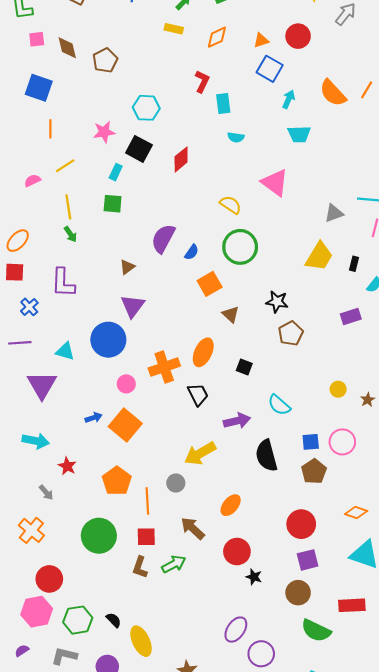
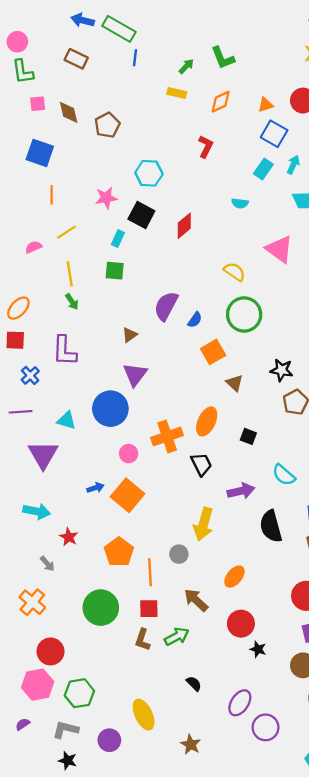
cyan rectangle: (223, 104) -> (263, 169), moved, turned 42
yellow arrow: (200, 453) -> (203, 524), turned -44
black semicircle: (114, 620) -> (194, 684), moved

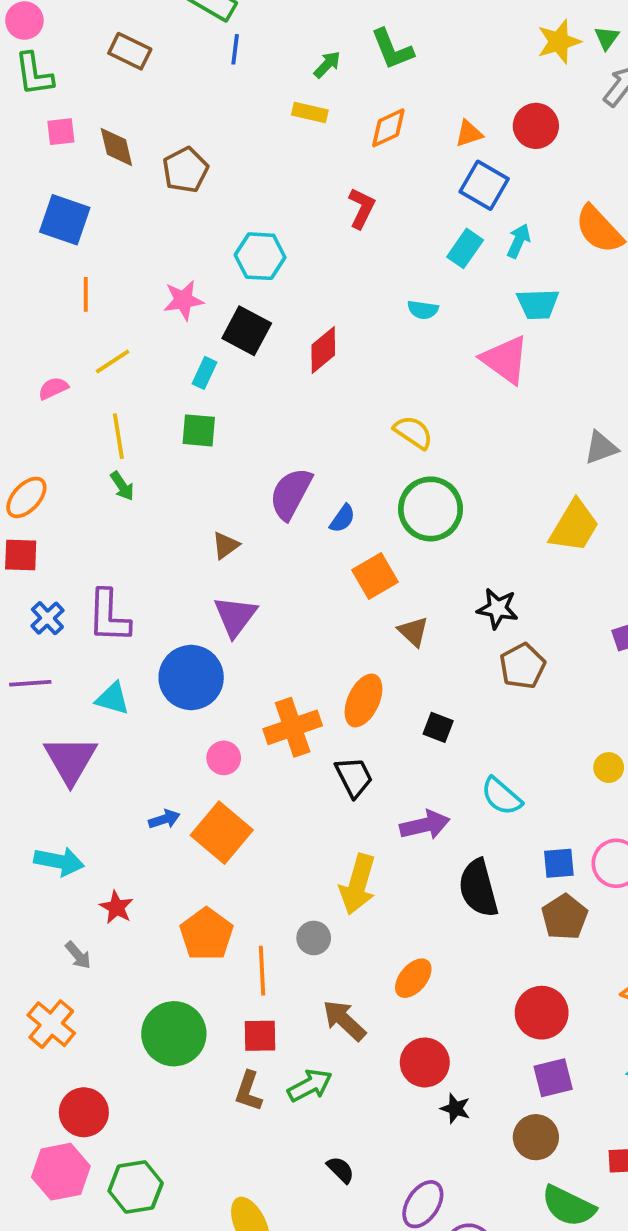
pink triangle: (279, 249) -> (505, 360), moved
purple L-shape: (64, 351) -> (109, 616), moved

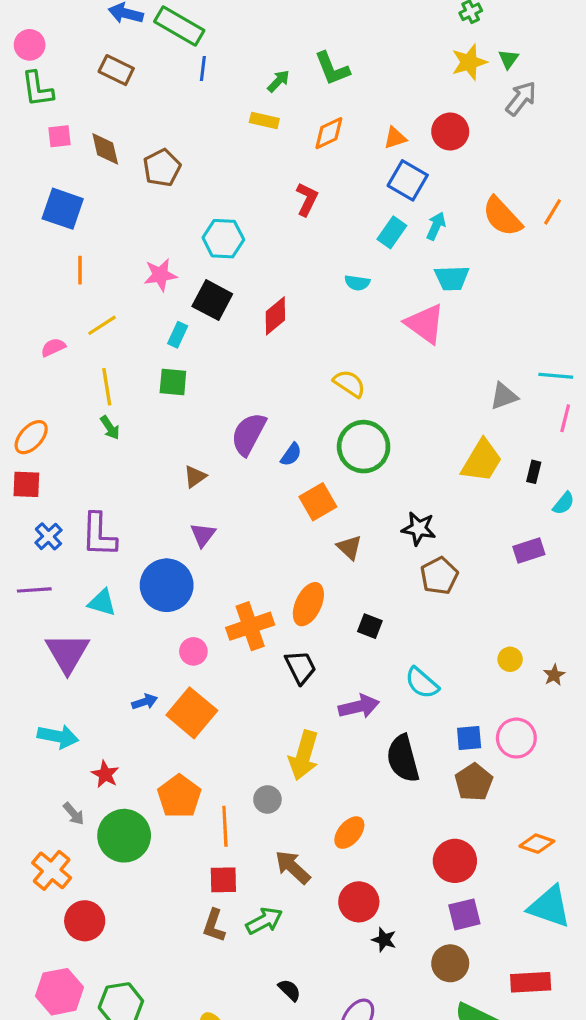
purple triangle: (235, 616) -> (203, 535), size x0.7
green circle: (174, 1034) -> (124, 836), moved
red circle: (84, 1112) -> (85, 921), moved

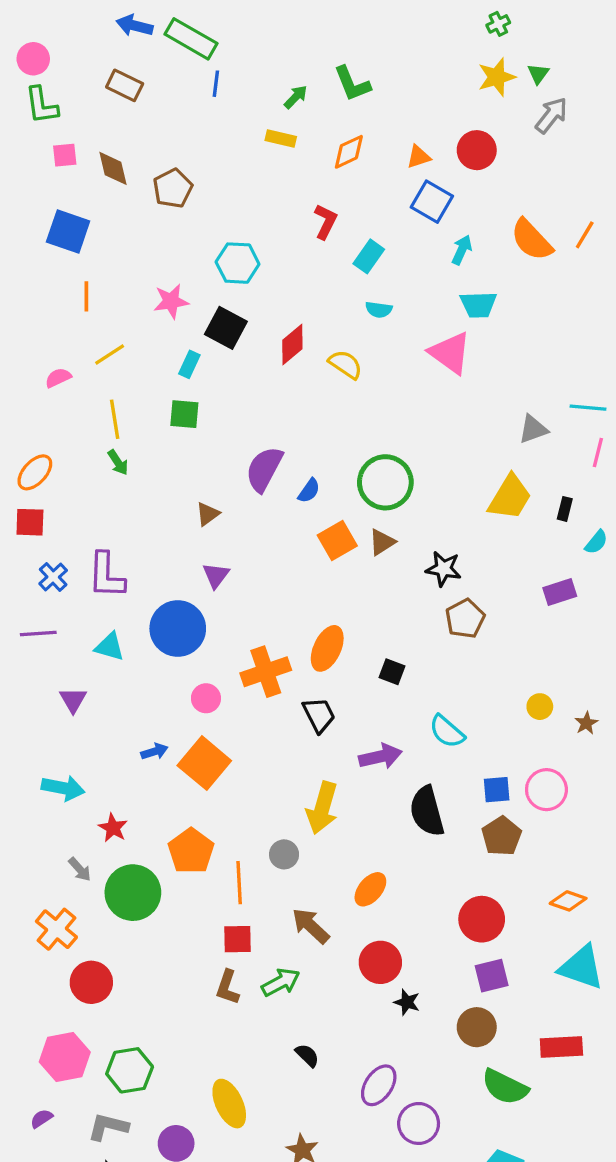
cyan rectangle: (392, 232) -> (369, 256), moved
yellow semicircle: (349, 384) -> (345, 364), moved
brown triangle: (349, 547) -> (382, 542), moved, turned 44
purple triangle: (67, 653) -> (73, 700), size x0.6

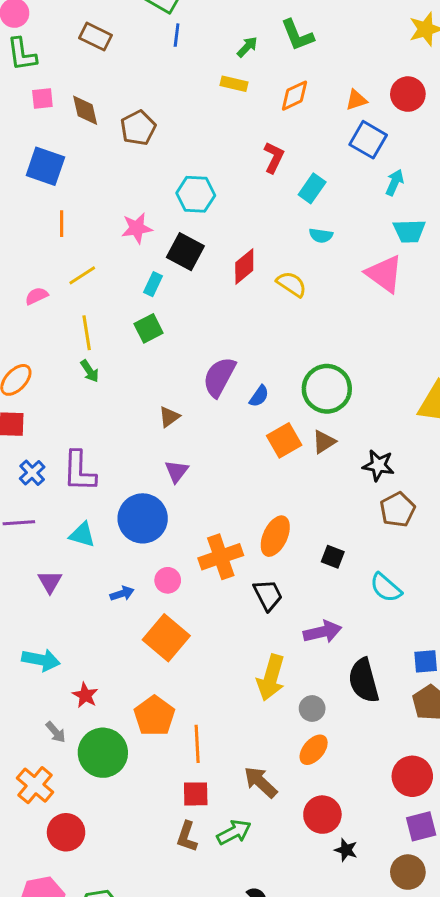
green square: (184, 414) -> (149, 328), turned -32
cyan semicircle: (447, 731) -> (386, 588), moved
blue arrow: (154, 751) -> (122, 594), moved
gray circle: (284, 854) -> (312, 708), moved

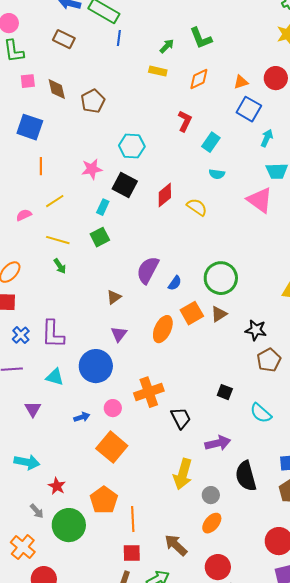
yellow line: (87, 333) -> (58, 240), turned -65
orange ellipse: (275, 536) -> (163, 329), moved

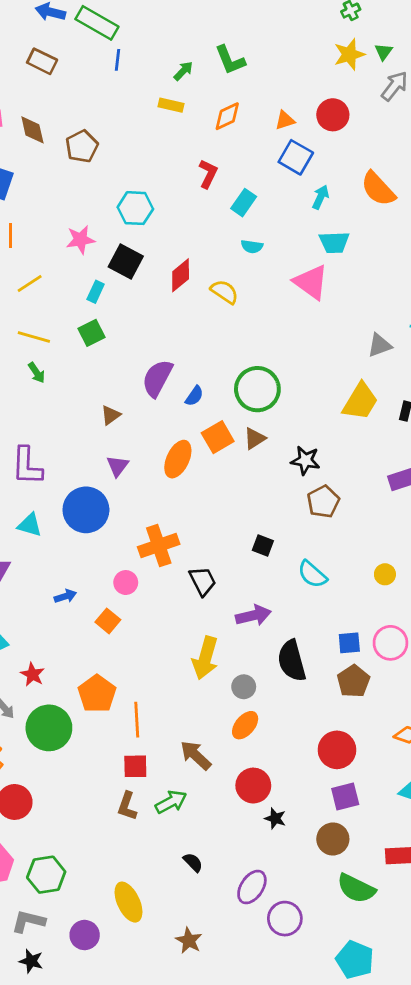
pink circle: (113, 408) -> (126, 583), moved
blue arrow: (82, 417) -> (65, 596), moved
orange square: (112, 447) -> (108, 621), size x0.6

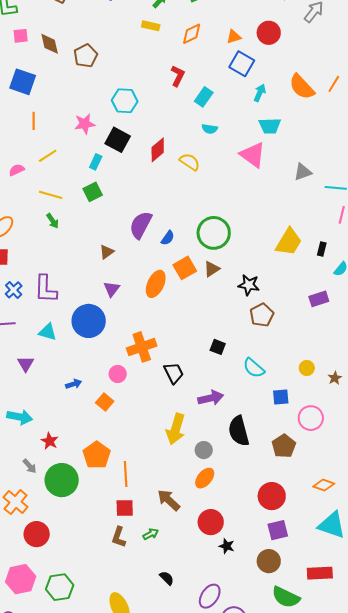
gray triangle: (379, 345) -> (303, 172), moved
blue square: (349, 643) -> (281, 397), moved
green arrow: (171, 802) -> (151, 534), size x0.7

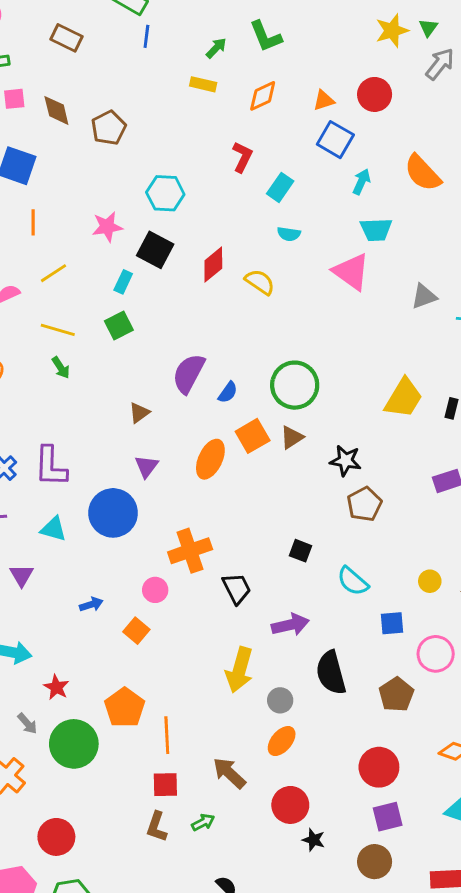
red circle: (37, 534) -> (56, 837), moved

